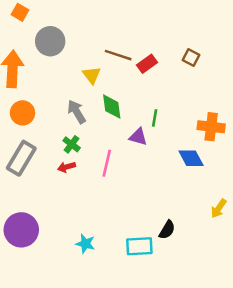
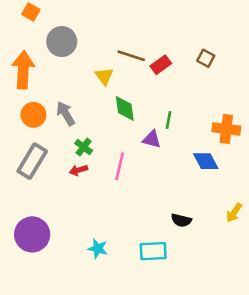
gray arrow: (77, 112) -> (66, 114), moved
black semicircle: (167, 230) -> (181, 220), moved, turned 72

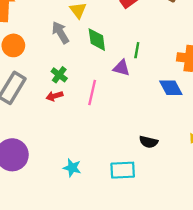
gray arrow: (66, 114) -> (60, 33), moved

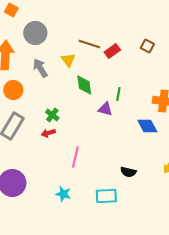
gray arrow: (60, 33) -> (40, 68), moved
pink line: (92, 92) -> (75, 157), moved

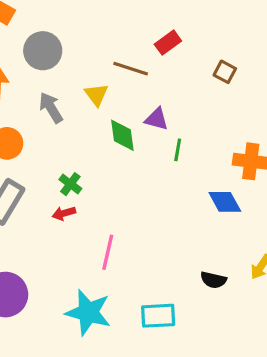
red rectangle: (112, 51) -> (168, 43), moved
purple triangle: (105, 109) -> (157, 119), moved
black semicircle: (128, 172) -> (213, 280), moved
cyan star: (63, 194) -> (88, 312), size x1.8

